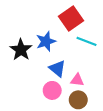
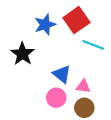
blue star: (46, 41) -> (45, 25), moved

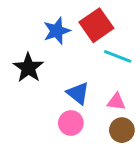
pink triangle: (83, 86) -> (116, 102), moved
brown circle: (84, 108) -> (122, 130), moved

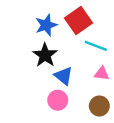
black star: (28, 68) -> (45, 55), moved
pink triangle: (116, 102) -> (102, 74), moved

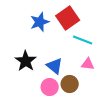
black star: (45, 55) -> (26, 61), moved
brown circle: (99, 106) -> (70, 84), moved

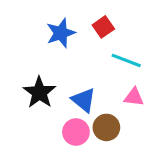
red square: (68, 18) -> (103, 27), size x0.6

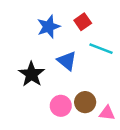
pink triangle: (134, 97) -> (107, 113), moved
blue triangle: (84, 100) -> (67, 61), moved

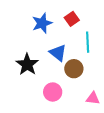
cyan line: (101, 49) -> (88, 42), turned 66
brown circle: (85, 102) -> (74, 69), moved

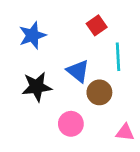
blue star: (42, 23) -> (32, 35), moved
black star: (27, 64) -> (37, 87), turned 30

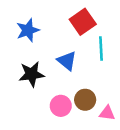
red square: (97, 25) -> (83, 22), size x1.5
brown circle: (99, 92) -> (85, 100), moved

